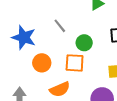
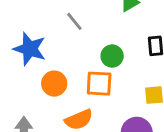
gray line: (60, 26) -> (74, 21), moved

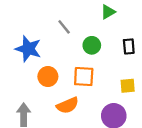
green circle: (112, 56) -> (92, 45), moved

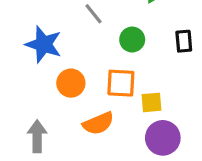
yellow square: (128, 86) -> (152, 102), moved

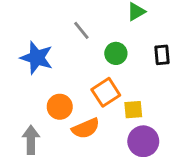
orange circle: (71, 83) -> (60, 107), moved
orange square: (121, 83) -> (106, 92), turned -36

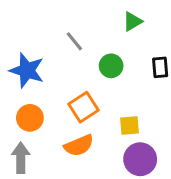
orange square: (106, 92) -> (84, 107), moved
orange circle: (60, 107) -> (30, 118), moved

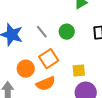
gray line: (74, 41) -> (42, 32), moved
orange circle: (30, 118) -> (26, 69), moved

